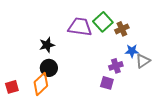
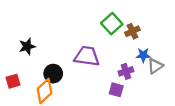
purple trapezoid: (80, 27) -> (87, 56), moved
black star: (47, 45) -> (27, 46), moved
red square: (12, 87) -> (13, 81), moved

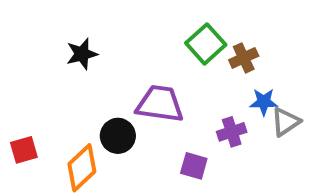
black star: (27, 46) -> (82, 54), moved
black circle: (53, 74) -> (118, 136), moved
purple square: (116, 90) -> (194, 166), moved

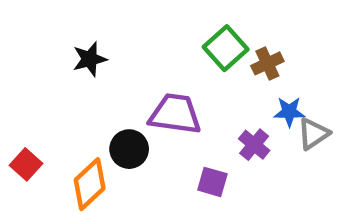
purple cross: (232, 132) -> (254, 145), turned -32
red square: (24, 150) -> (26, 164), turned -32

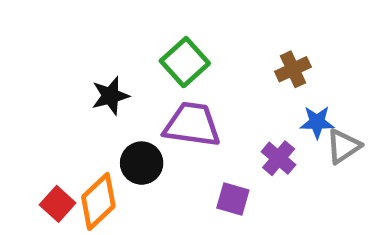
green square: (226, 48) -> (185, 62), moved
black star: (90, 59) -> (110, 96), moved
red square: (26, 164) -> (58, 204), moved

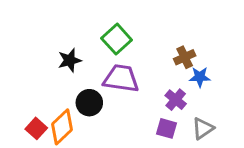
brown cross: (293, 69) -> (185, 57), moved
gray triangle: (343, 146) -> (203, 128), moved
purple square: (233, 199) -> (166, 128), moved

